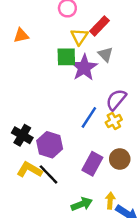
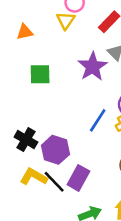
yellow triangle: (79, 37) -> (66, 20), moved
green square: (66, 57) -> (40, 74), moved
purple rectangle: (92, 164) -> (78, 178), moved

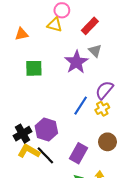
yellow triangle: (66, 20) -> (55, 25), turned -49
black cross: (26, 140) -> (23, 134), moved, turned 30
purple rectangle: (78, 178) -> (78, 153), moved

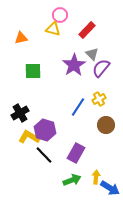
purple semicircle: (104, 90) -> (101, 68), moved
yellow cross: (102, 109) -> (99, 99), moved
black cross: (23, 134) -> (20, 113), moved
brown circle: (107, 142) -> (106, 125), moved
yellow L-shape: (29, 151) -> (29, 137), moved

